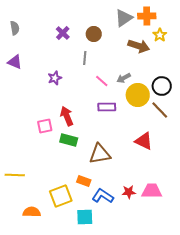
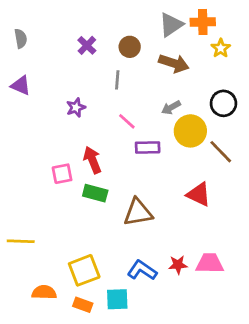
brown arrow: (139, 46) -> (174, 63), moved
pink line: (102, 81) -> (127, 121), moved
black circle: (162, 86) -> (223, 103), moved
orange rectangle: (84, 181) -> (83, 305), moved

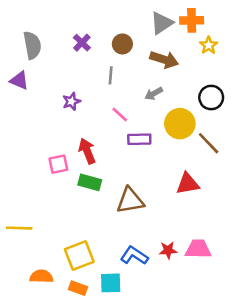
gray semicircle: (21, 39) -> (32, 45), moved, size x1.5
gray arrow: (171, 108) -> (154, 94), moved
red triangle: (199, 194) -> (188, 184), turned -35

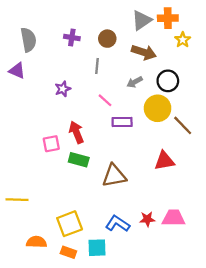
purple cross: (82, 43) -> (72, 37), turned -35
black circle: (211, 97) -> (168, 81), moved

